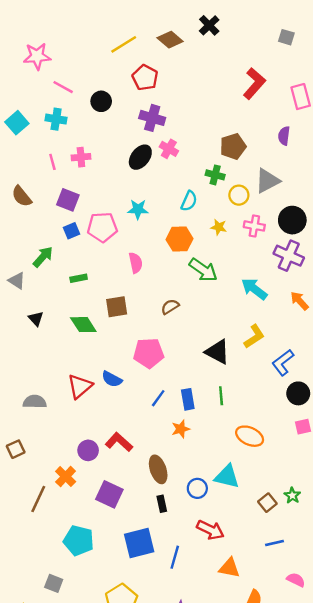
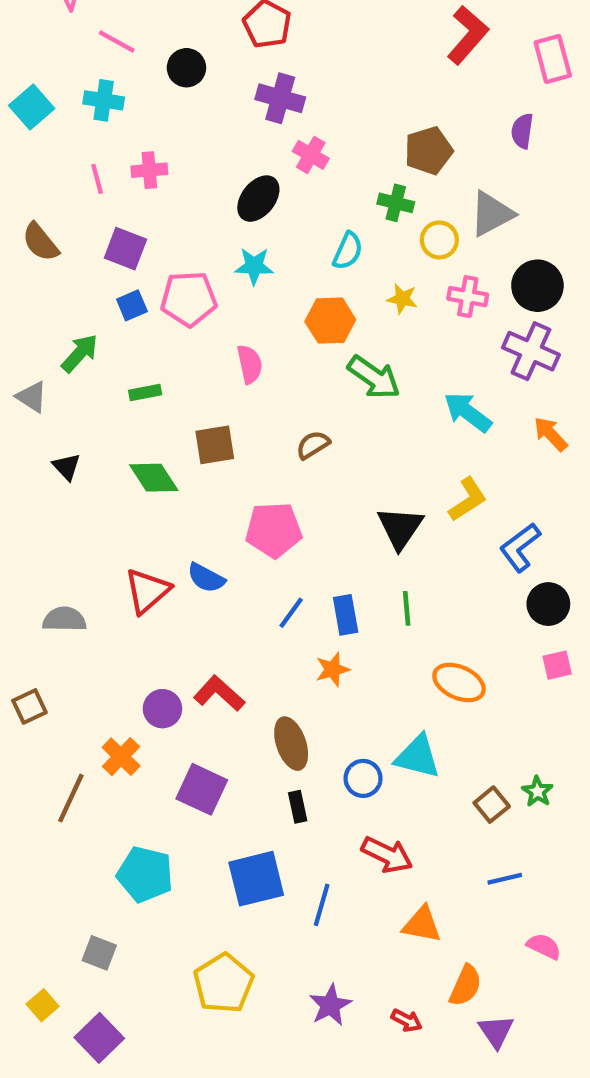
black ellipse: (140, 157) -> (258, 199), moved
black triangle: (218, 352) -> (400, 528), turned 36

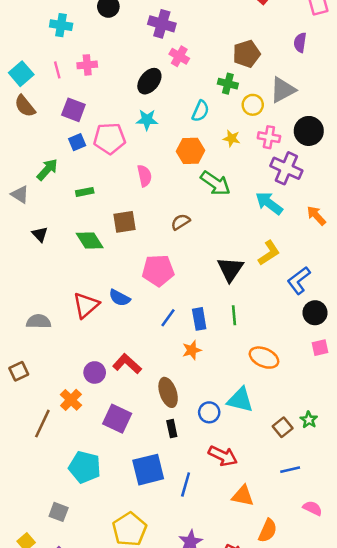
cyan square: (32, 107) -> (21, 74), moved
purple cross: (531, 351) -> (286, 168), moved

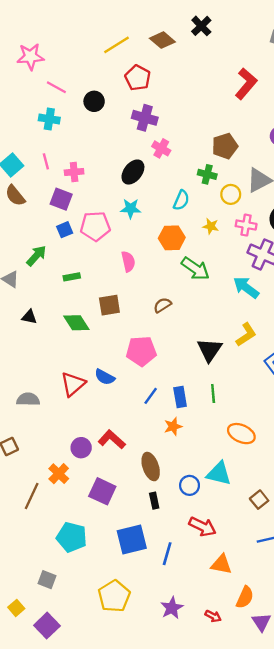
pink cross: (87, 65) -> (74, 172), moved
black triangle: (40, 234) -> (29, 317), turned -35

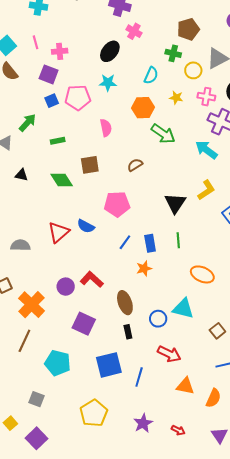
orange cross: (59, 474) -> (31, 305), moved, size x1.5
brown line: (32, 496) -> (24, 341), moved
orange semicircle: (245, 597) -> (213, 398), moved

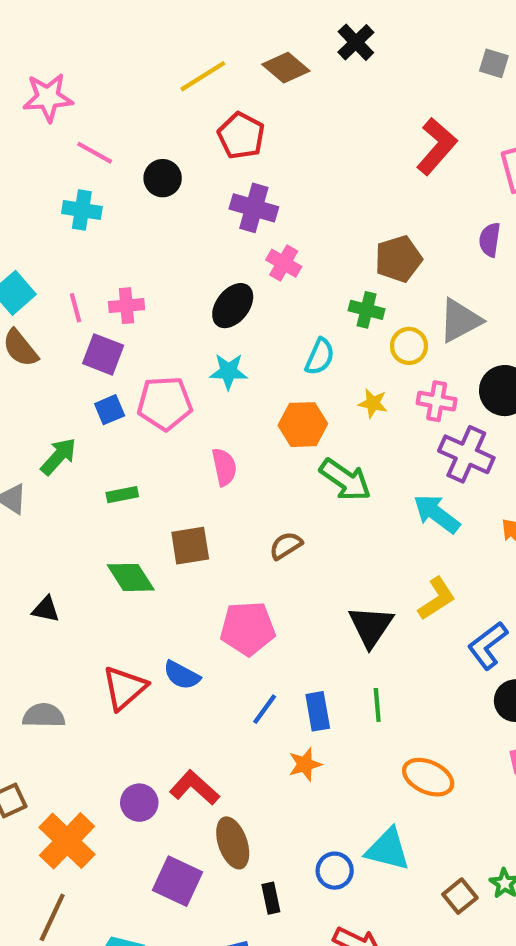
pink line: (35, 42) -> (76, 308), moved
black triangle: (21, 175) -> (46, 609), moved
brown ellipse: (125, 303) -> (233, 843), moved

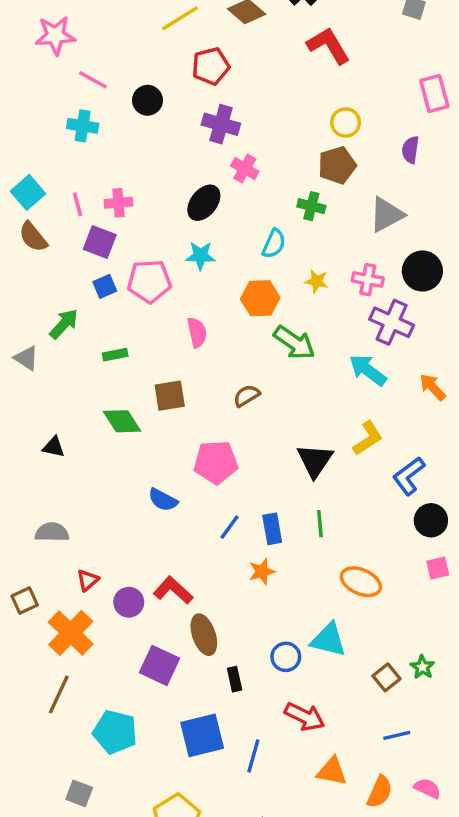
red pentagon: (241, 136) -> (211, 66), turned 30
red L-shape: (437, 146) -> (328, 46), moved, turned -72
yellow circle: (409, 346) -> (346, 122), moved
red triangle: (124, 688) -> (88, 580), moved, size x0.6

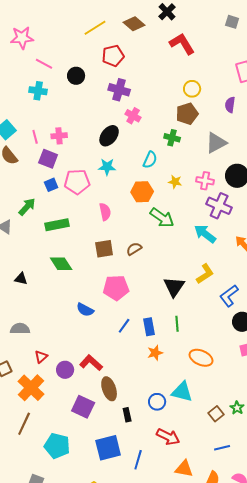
green rectangle: (115, 355) -> (57, 225), size x1.6
brown square: (170, 396) -> (104, 249), moved
orange star: (262, 571) -> (155, 353), moved

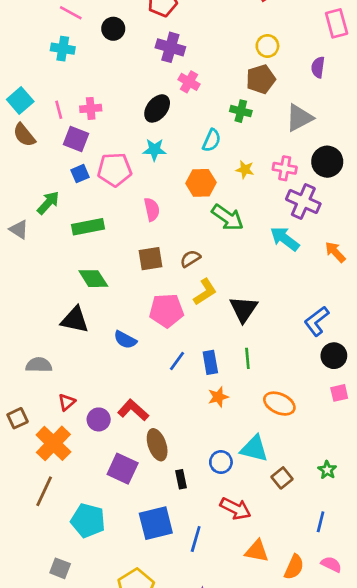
yellow L-shape: (205, 274) -> (205, 292), moved
black triangle: (21, 279) -> (75, 320), moved, size x1.6
brown square: (216, 414) -> (282, 478), moved
blue line: (222, 448) -> (321, 522), moved, turned -63

